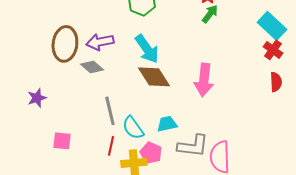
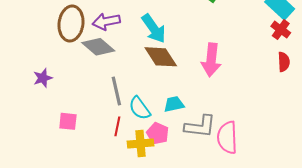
gray diamond: (92, 67) -> (98, 47), size x1.4

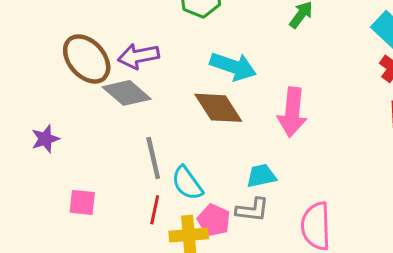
brown ellipse: (71, 24) -> (87, 59), turned -48
cyan arrow: (154, 29) -> (233, 66), moved, turned -36
cyan trapezoid: (174, 104) -> (261, 176), moved
gray L-shape: (200, 126) -> (252, 210), moved, size x0.7

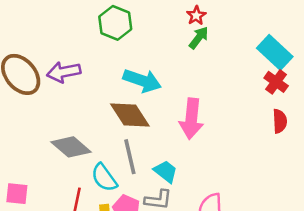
gray diamond: (127, 93) -> (71, 147), moved
gray line: (153, 158) -> (130, 157), moved
cyan trapezoid: (261, 176) -> (166, 171), turned 50

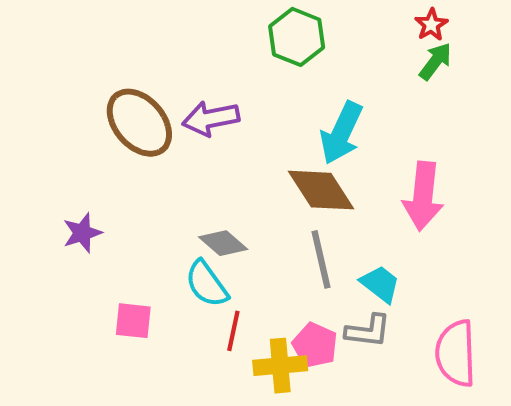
cyan arrow: (142, 81) -> (341, 133), turned 96
gray diamond: (71, 147) -> (223, 243), size x0.7
cyan semicircle: (104, 178) -> (207, 284), moved

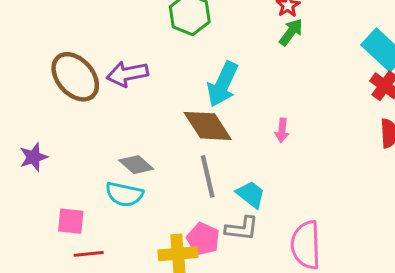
pink arrow: (423, 196) -> (282, 130), size x0.5
cyan semicircle: (207, 284) -> (124, 194), turned -42
red line: (233, 331) -> (89, 254), moved, turned 72

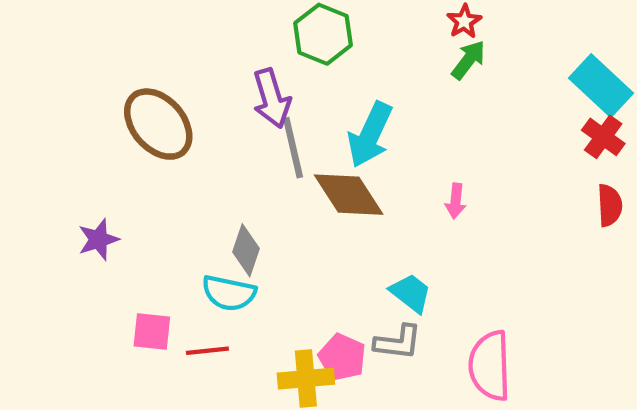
purple arrow: (127, 74) -> (272, 98), moved, turned -96
gray diamond: (136, 165) -> (246, 250), turned 68
gray line: (208, 176) -> (293, 148), moved
red line: (89, 254) -> (207, 351), moved

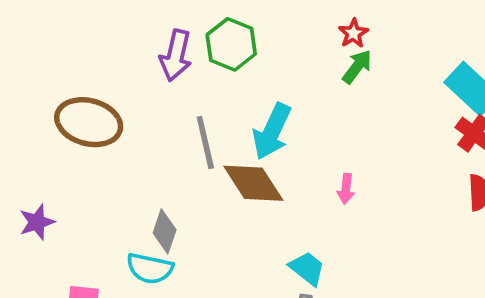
purple arrow: (272, 98) -> (176, 55), moved, turned 30
brown ellipse: (158, 124) -> (89, 122), turned -34

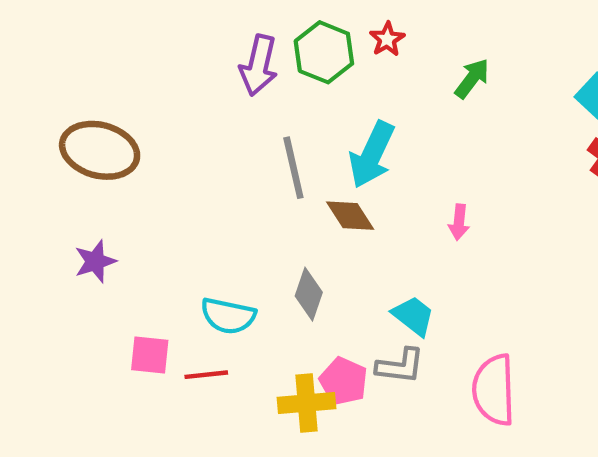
red star: (353, 33) -> (387, 39), moved
brown ellipse: (89, 122) -> (100, 150), moved
brown diamond: (253, 183) -> (350, 216), size x0.7
gray diamond: (165, 231) -> (309, 294), moved

